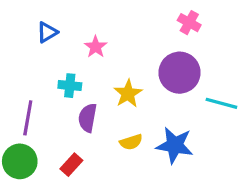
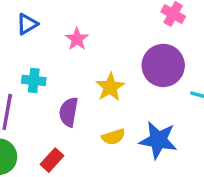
cyan cross: (70, 86) -> (34, 80), moved

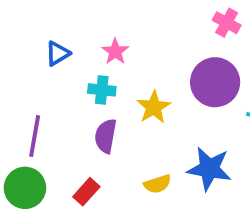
blue triangle: (27, 24) -> (58, 53), moved
cyan cross: (34, 80) -> (102, 90), moved
yellow semicircle: (113, 137) -> (157, 184), moved

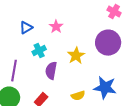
cyan cross: (102, 90) -> (39, 51), moved, turned -32

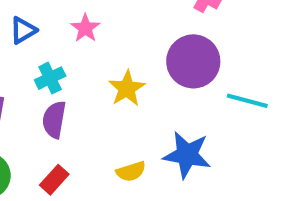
purple semicircle: (51, 71) -> (54, 120), moved

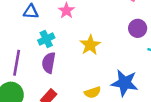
blue triangle: (23, 30) -> (31, 12), turned 35
purple circle: (193, 61) -> (138, 28), moved, size x0.6

